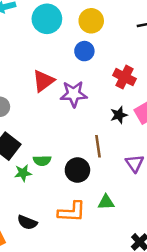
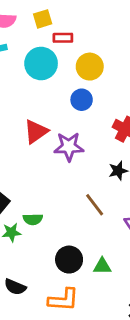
brown line: (98, 146) -> (95, 205), turned -30
black circle: (77, 170) -> (69, 260), moved
orange L-shape: (72, 212) -> (63, 300), moved

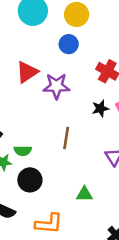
brown line: (95, 205) -> (66, 138), moved, turned 45
black circle: (69, 260) -> (30, 180), moved

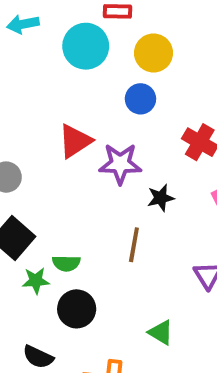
black star: (100, 109) -> (161, 198), moved
green triangle: (84, 194) -> (161, 333), turned 30

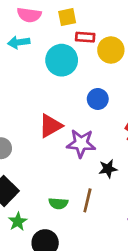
yellow circle: (154, 53) -> (111, 50), moved
green semicircle: (66, 263) -> (58, 203), moved
green star: (36, 281) -> (18, 222), turned -30

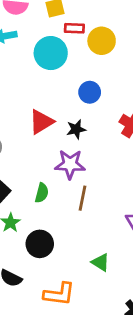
purple star: (81, 143) -> (70, 164), moved
black star: (108, 169) -> (76, 129), moved
green semicircle: (58, 203) -> (42, 193), moved, turned -78

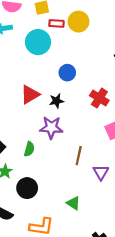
yellow circle: (102, 41) -> (78, 22), moved
brown line: (82, 198) -> (79, 156), moved

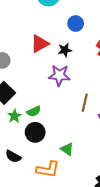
green semicircle: (29, 149) -> (34, 111), moved, turned 48
green triangle: (73, 203) -> (67, 149), moved

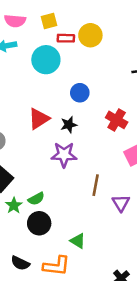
black semicircle: (13, 156) -> (20, 263), moved

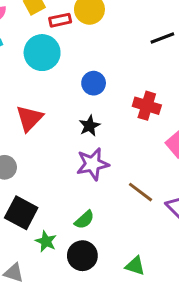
red triangle: (39, 119) -> (29, 118), moved
brown line: (96, 185) -> (140, 192), turned -50
green semicircle: (36, 199) -> (84, 220), moved

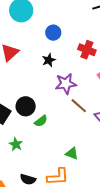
purple star: (93, 164) -> (66, 84), moved
green star: (46, 241) -> (16, 144), moved
black circle: (82, 256) -> (26, 106), moved

